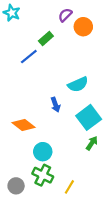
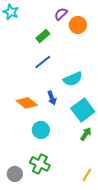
blue line: (29, 57) -> (43, 62), moved
orange diamond: (24, 125) -> (27, 103), moved
cyan circle: (43, 152) -> (41, 130), moved
yellow line: (69, 187) -> (87, 175), moved

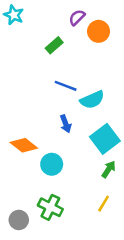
blue line: (43, 62) -> (66, 86), moved, turned 60
orange diamond: (27, 103) -> (24, 145), moved
yellow line: (87, 175) -> (104, 204), moved

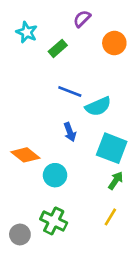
cyan star: (14, 15) -> (27, 32), moved
orange circle: (99, 31) -> (114, 43), moved
cyan square: (105, 139) -> (112, 148), turned -32

